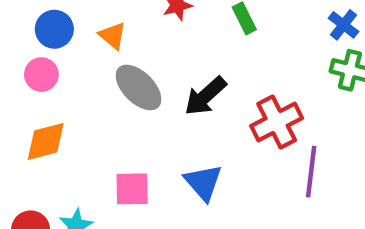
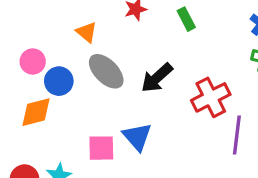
blue circle: (54, 29) -> (59, 81), moved
blue triangle: (203, 182) -> (137, 137), moved

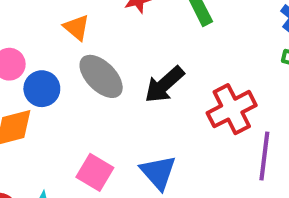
blue triangle: (137, 137) -> (158, 172), moved
pink square: (101, 148) -> (95, 172), turned 32

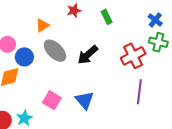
orange triangle: (77, 27) -> (42, 25), turned 48
red cross: (232, 109) -> (133, 56), moved

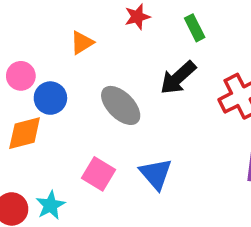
gray ellipse: (55, 51) -> (121, 105), moved
black arrow: (88, 55) -> (178, 78), moved

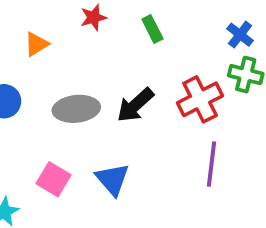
black arrow: (178, 78) -> (135, 105), moved
gray ellipse: (121, 105) -> (76, 109), turned -51

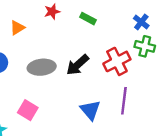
green rectangle: (152, 29) -> (88, 19), turned -35
blue triangle: (112, 179) -> (90, 110), moved

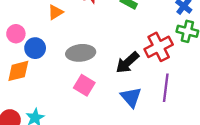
black arrow: (78, 65) -> (127, 62), moved
pink square: (28, 110) -> (84, 85), moved

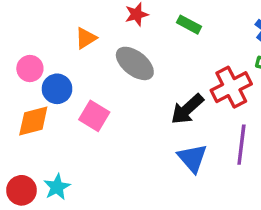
gray ellipse: (81, 53) -> (135, 63), moved, turned 44
pink square: (84, 85) -> (94, 116), moved

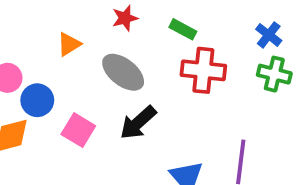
red cross: (231, 87) -> (203, 70), moved, turned 33
black arrow: (187, 109) -> (138, 123), moved

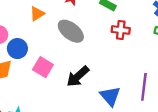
red cross: (203, 70) -> (121, 30), size x0.7
black arrow: (138, 123) -> (78, 76), moved

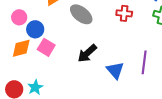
pink square: (43, 67) -> (46, 47), moved

